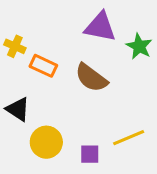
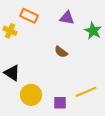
purple triangle: (100, 27) -> (67, 18), size x0.7
orange rectangle: (43, 66) -> (29, 16), moved
brown semicircle: (91, 78) -> (61, 52), size x0.6

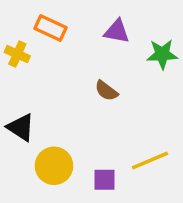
green star: (93, 31) -> (162, 54), turned -30

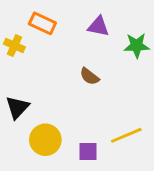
black triangle: (21, 127) -> (17, 107), turned 40

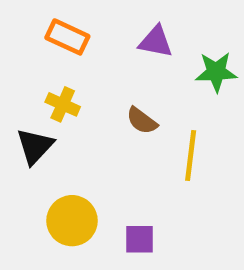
yellow cross: (14, 46) -> (63, 104), moved
black triangle: (17, 107) -> (35, 146), moved
yellow line: (126, 135) -> (191, 156), moved, turned -60

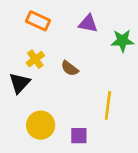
yellow cross: (63, 104) -> (35, 59), turned 30
brown semicircle: (142, 121) -> (70, 68), moved
yellow line: (191, 156) -> (108, 105), moved

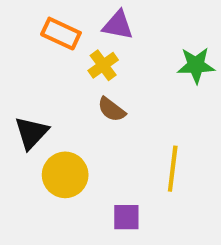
purple triangle: (88, 23) -> (118, 25), moved
yellow cross: (35, 59) -> (103, 65), moved
yellow circle: (41, 125) -> (65, 175), moved

